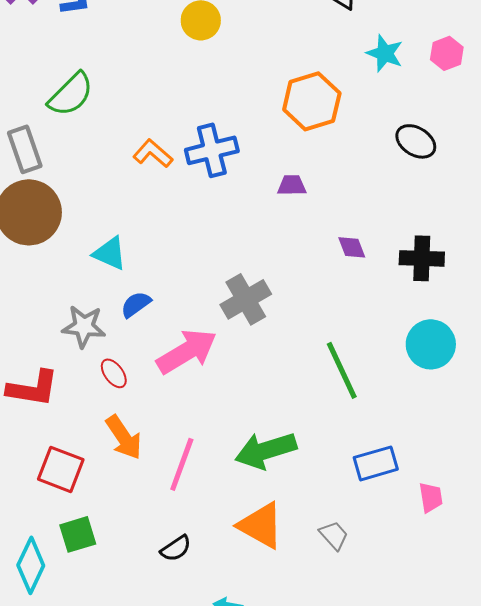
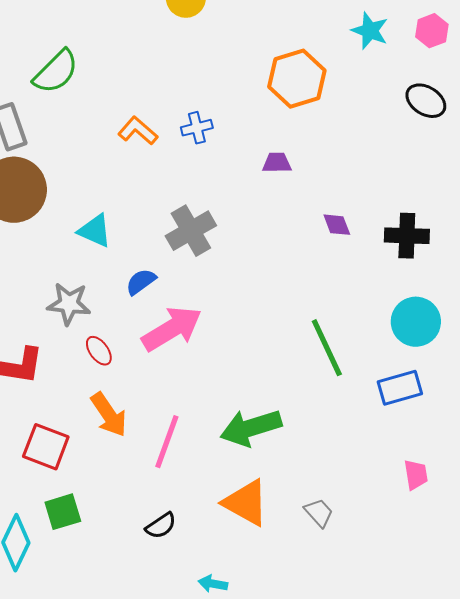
black ellipse: (416, 141) -> (426, 101), moved
blue cross: (212, 150) -> (197, 128), size x0.6
gray cross: (246, 299) -> (191, 231), moved
blue semicircle: (136, 304) -> (141, 282), moved
blue rectangle: (376, 463) -> (400, 388), moved

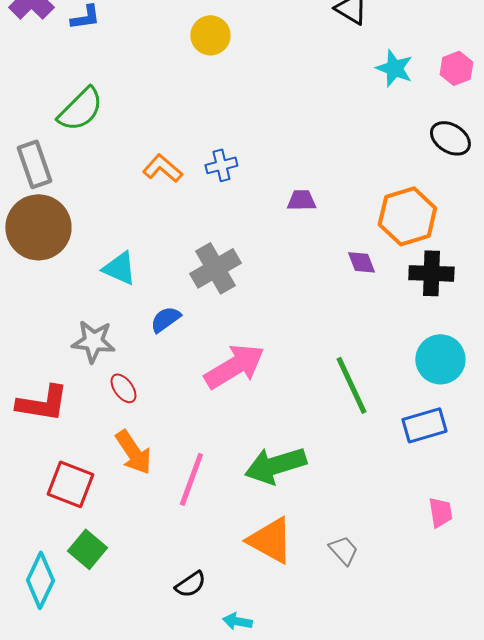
orange hexagon: (297, 79) -> (407, 216), moved
pink arrow: (172, 329) -> (234, 366), moved
green square: (63, 512) -> (87, 549), turned -33
black semicircle: (161, 526) -> (190, 584), moved

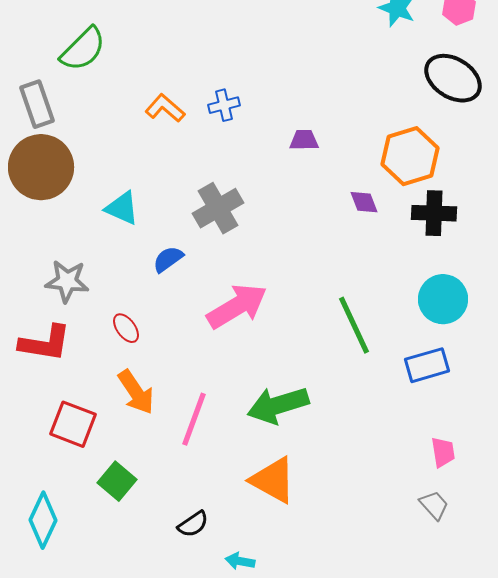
black ellipse: (450, 138) -> (453, 78), size x1.4
gray star: (93, 341) -> (67, 281), moved
green square: (87, 549) -> (117, 481), moved
gray trapezoid: (343, 550) -> (434, 505), moved

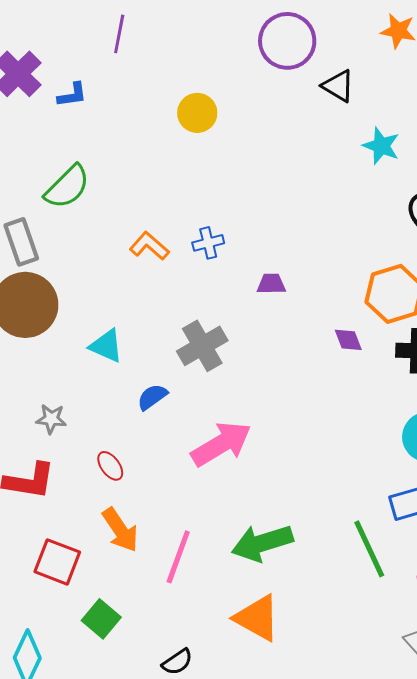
purple trapezoid: (304, 140) -> (271, 284), moved
gray star: (67, 281) -> (51, 419), size x0.7
green line: (354, 325) -> (369, 549), moved

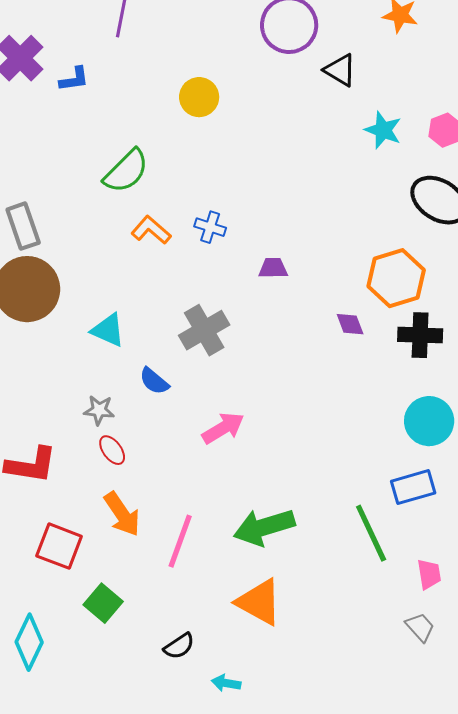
green semicircle: (67, 187) -> (126, 171), moved
blue cross: (208, 243) -> (210, 227), turned 32
blue semicircle: (152, 397) -> (154, 381), turned -104
gray star: (51, 419) -> (99, 410), moved
pink arrow: (221, 444) -> (223, 428), size x0.7

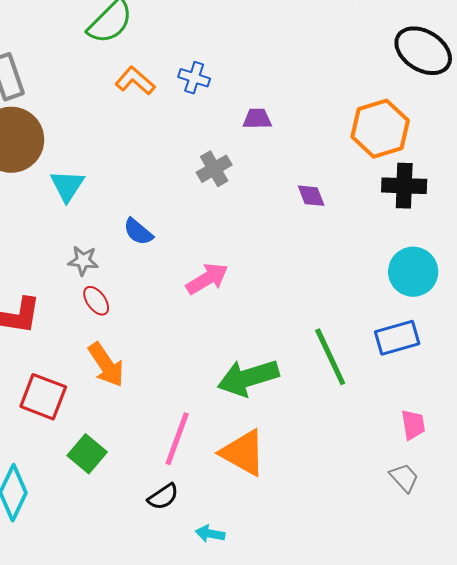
purple diamond: (350, 324) -> (311, 196), moved
cyan triangle: (108, 330) -> (67, 186), moved, turned 39
gray cross: (204, 330) -> (214, 169), moved, size x0.7
green line: (371, 533) -> (330, 357), moved
pink line: (180, 541) -> (177, 439), moved

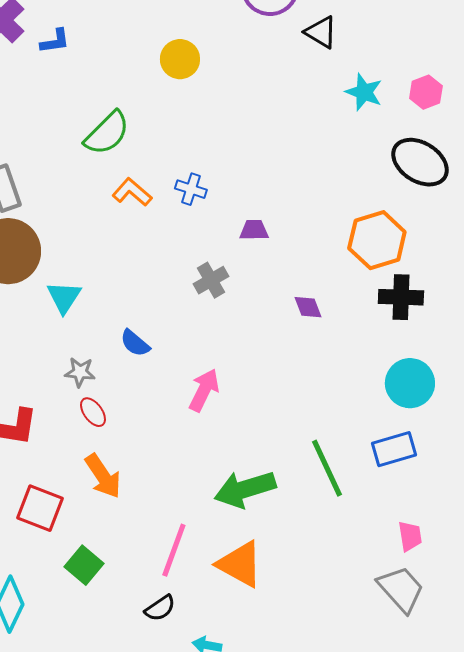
pink arrow: (207, 279) -> (204, 390), turned -33
gray trapezoid: (404, 478) -> (401, 589), size x1.6

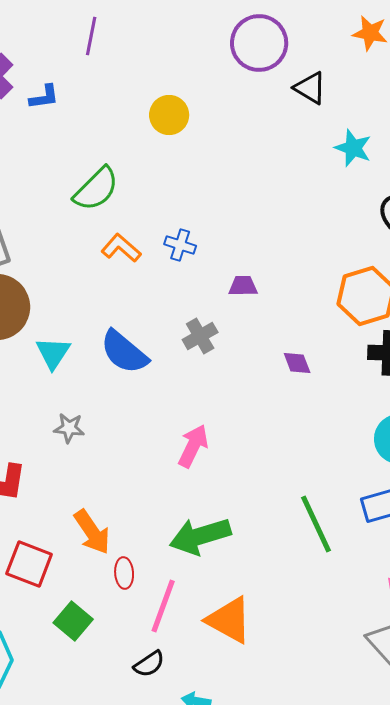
blue semicircle: (135, 343) -> (124, 352), moved, size x1.6
red ellipse: (93, 412) -> (124, 573), moved, turned 32
green arrow: (245, 489) -> (200, 536), moved

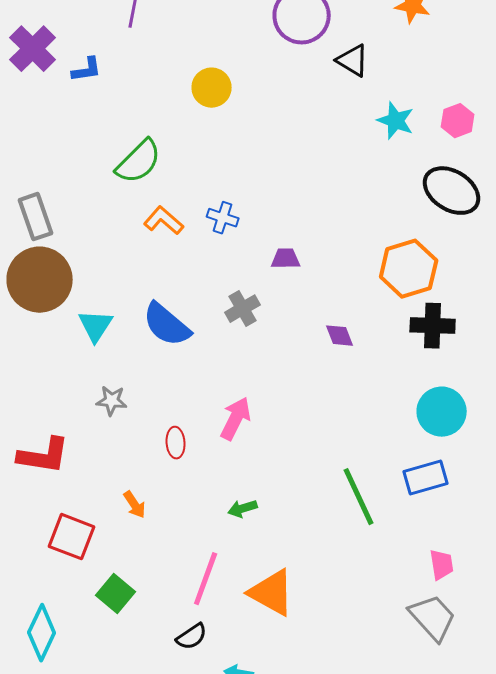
orange arrow: (92, 532) -> (135, 505), size x0.6
green arrow: (200, 536) -> (243, 509), size x0.5
red ellipse: (124, 573) -> (176, 443), moved

